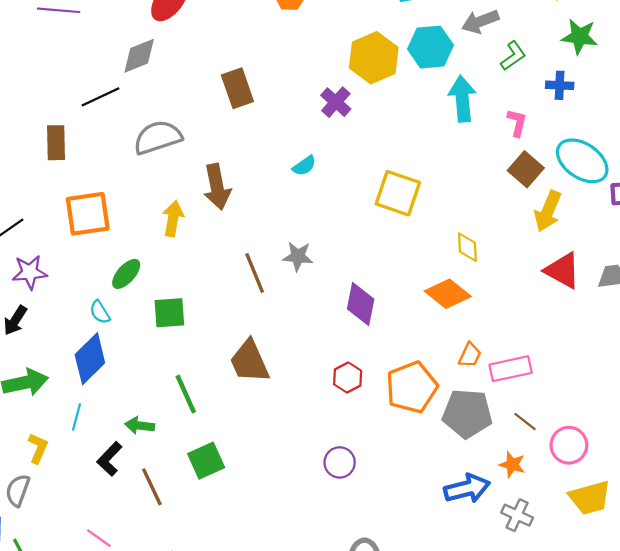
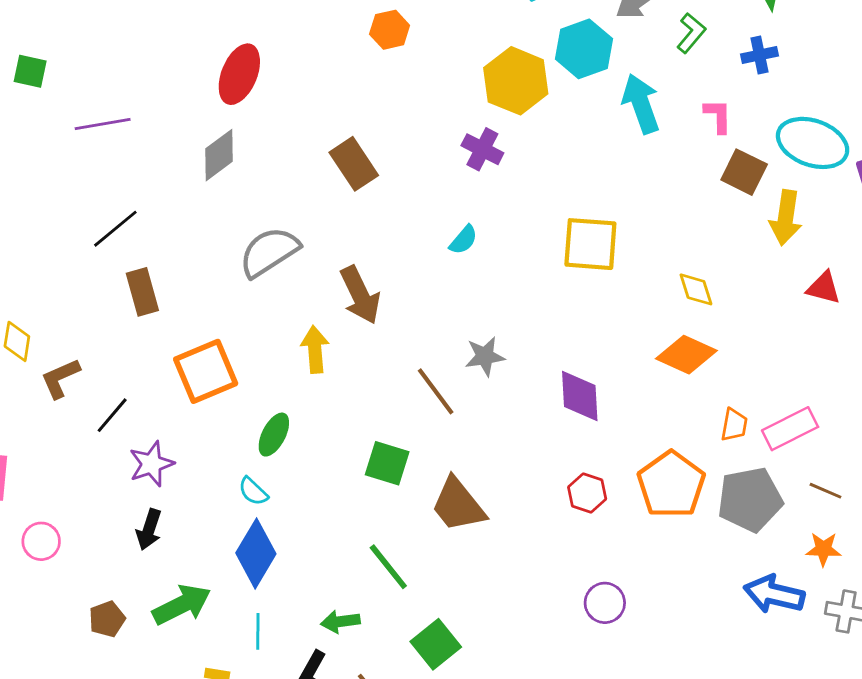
black line: (101, 97) -> (115, 229), moved
red triangle: (563, 270) -> (824, 288), size x0.7
green square: (169, 313) -> (387, 463), moved, turned 36
blue arrow: (467, 488) -> (774, 594), turned -138

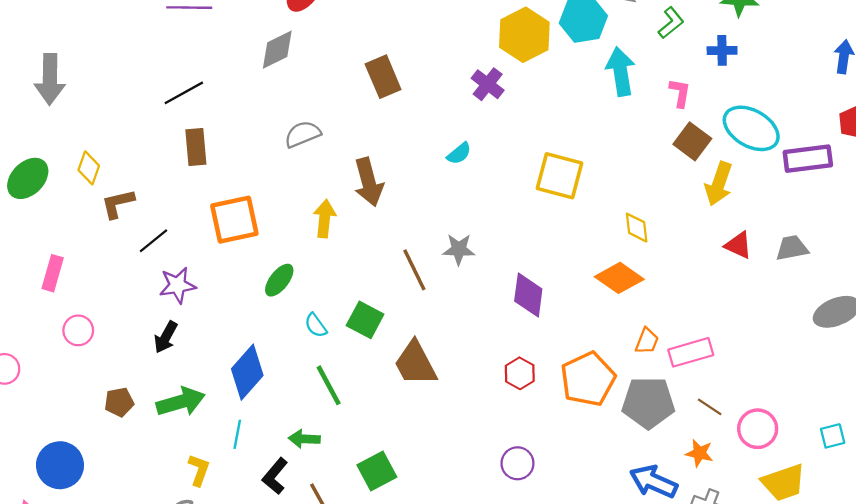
gray semicircle: (269, 252) -> (303, 134), size x0.7
cyan semicircle: (253, 491) -> (316, 325), moved
green line: (388, 567) -> (329, 385), moved

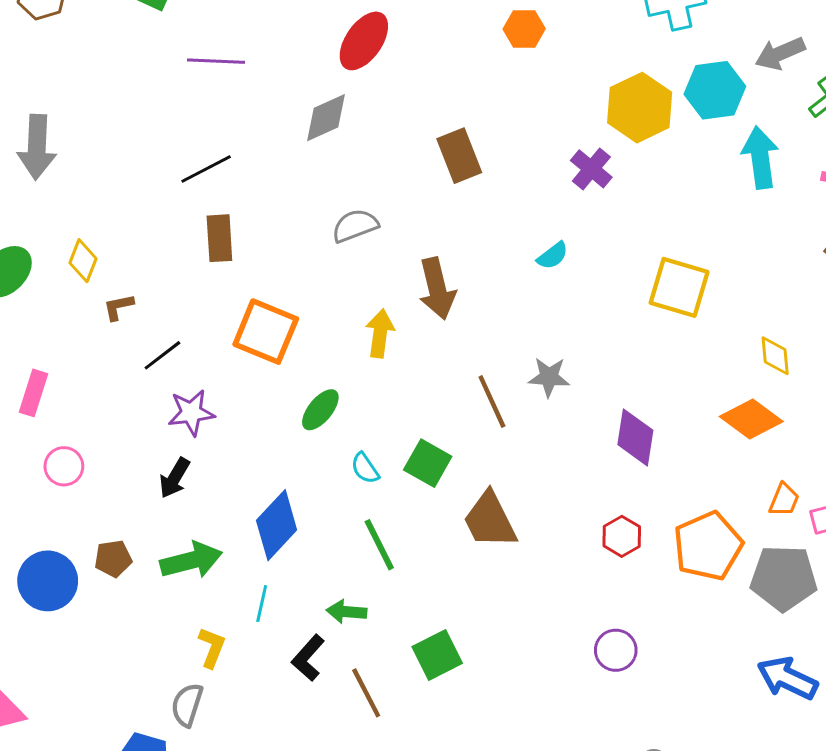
brown L-shape: (118, 204) -> (118, 307), size x0.7
orange square: (234, 220) -> (266, 332), turned 33
blue circle: (60, 465) -> (48, 581), moved

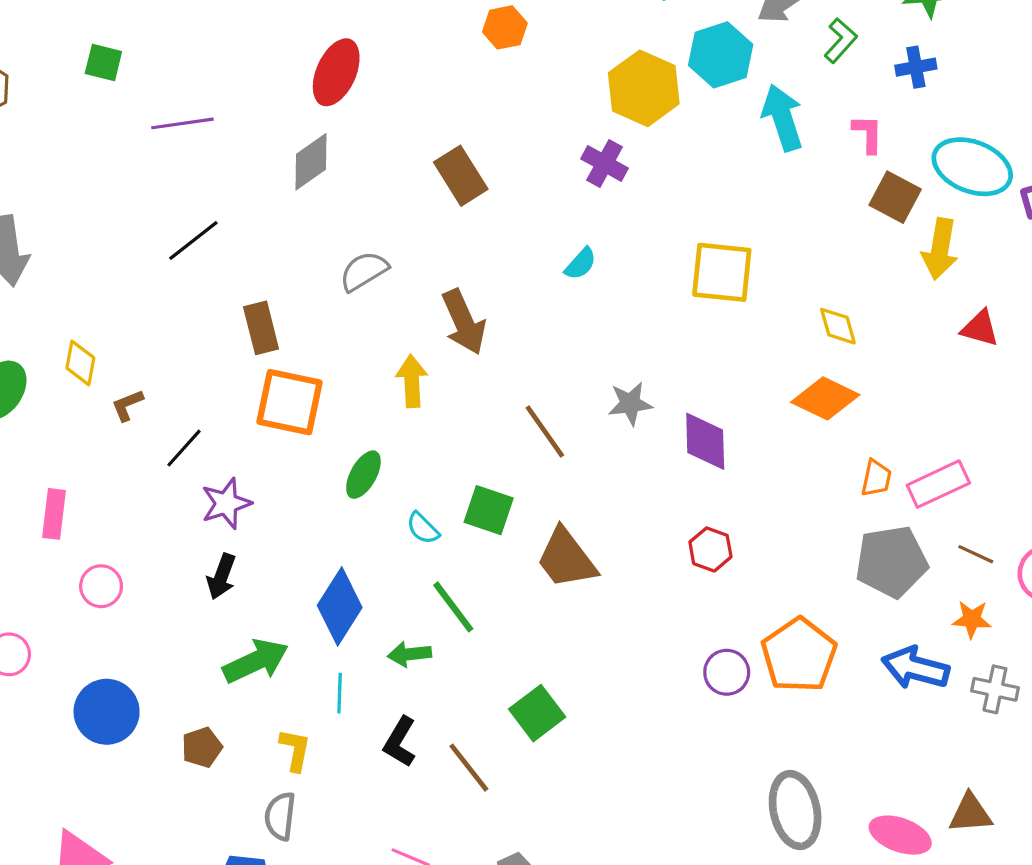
brown rectangle: (219, 238) -> (261, 328), moved
gray star: (549, 377) -> (630, 404), moved
orange pentagon: (708, 546) -> (799, 655), moved
brown pentagon: (113, 559) -> (202, 747), moved
green arrow: (346, 612) -> (409, 654), moved

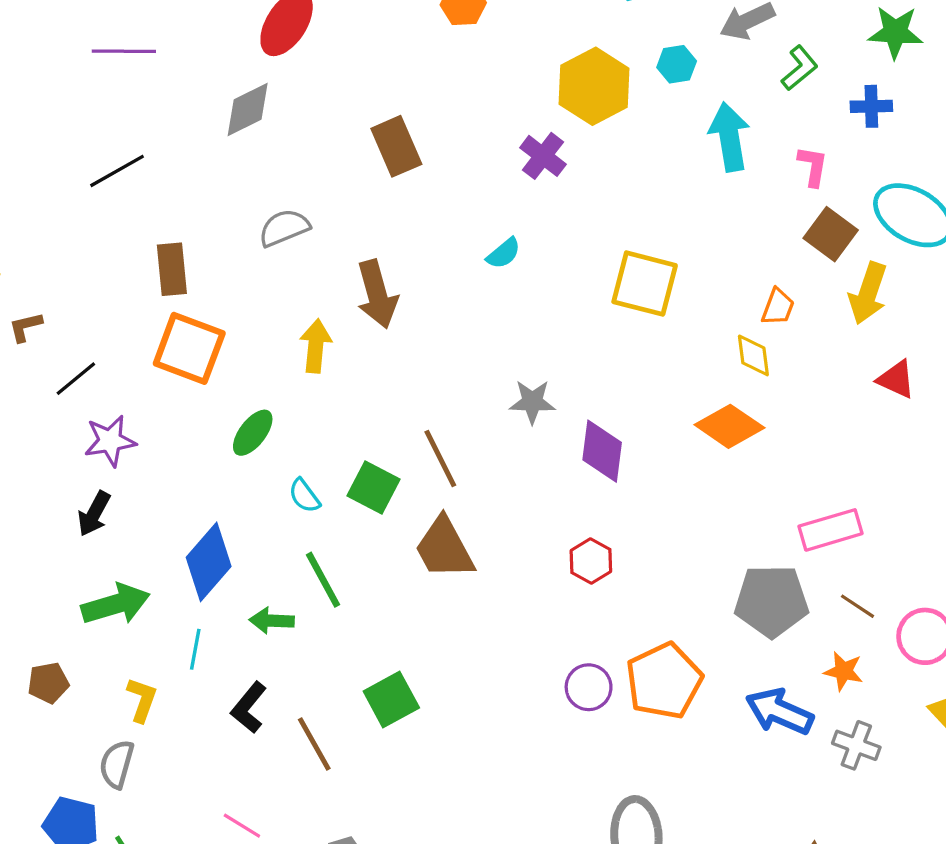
cyan hexagon: (721, 55) -> (677, 64), size x0.6
brown line: (545, 432) -> (440, 458), moved
orange trapezoid: (876, 478) -> (778, 307), moved

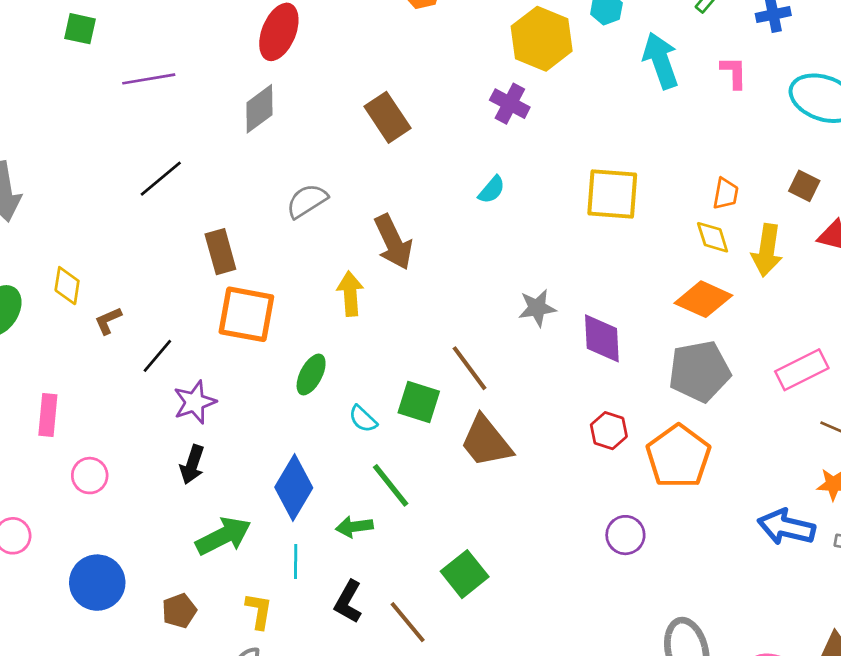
brown square: (831, 234) -> (804, 186), moved, size x0.7
yellow arrow: (868, 293) -> (767, 250), moved
gray pentagon: (771, 601) -> (699, 371), moved
orange pentagon: (664, 681) -> (678, 456), moved

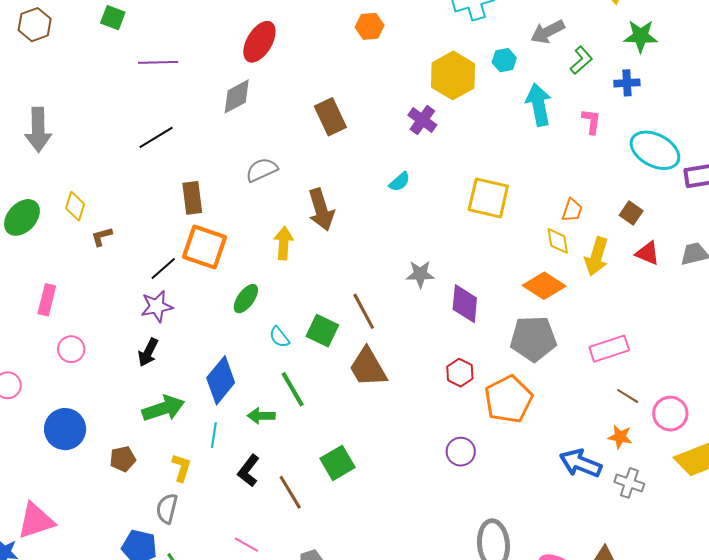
black line: (157, 356) -> (163, 268), moved

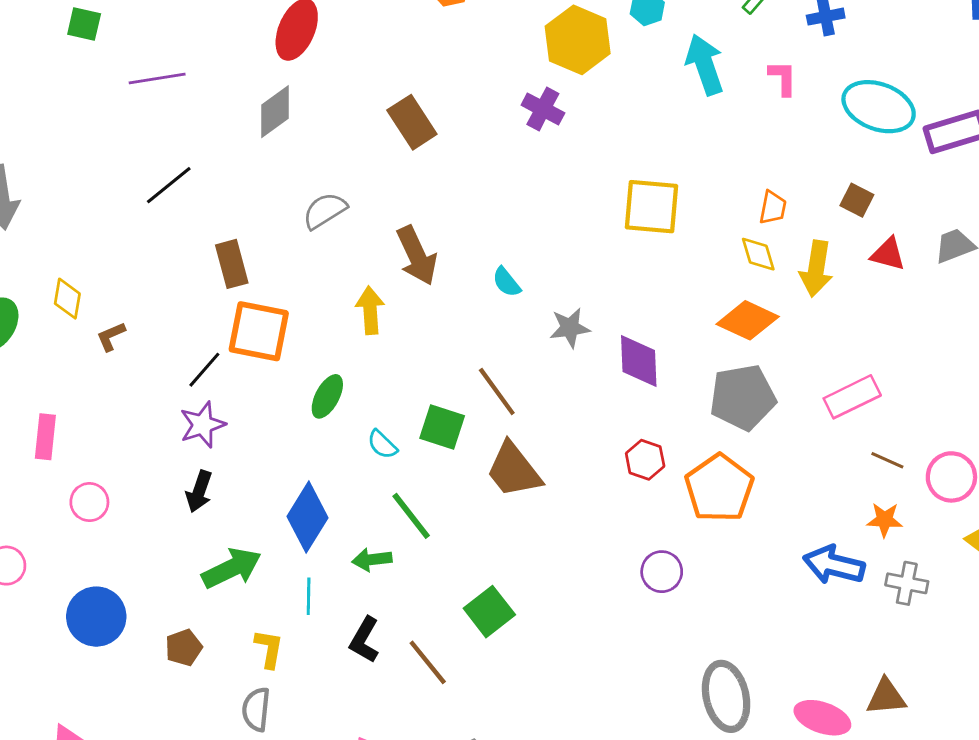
cyan semicircle: (400, 182) -> (506, 282), moved, turned 100

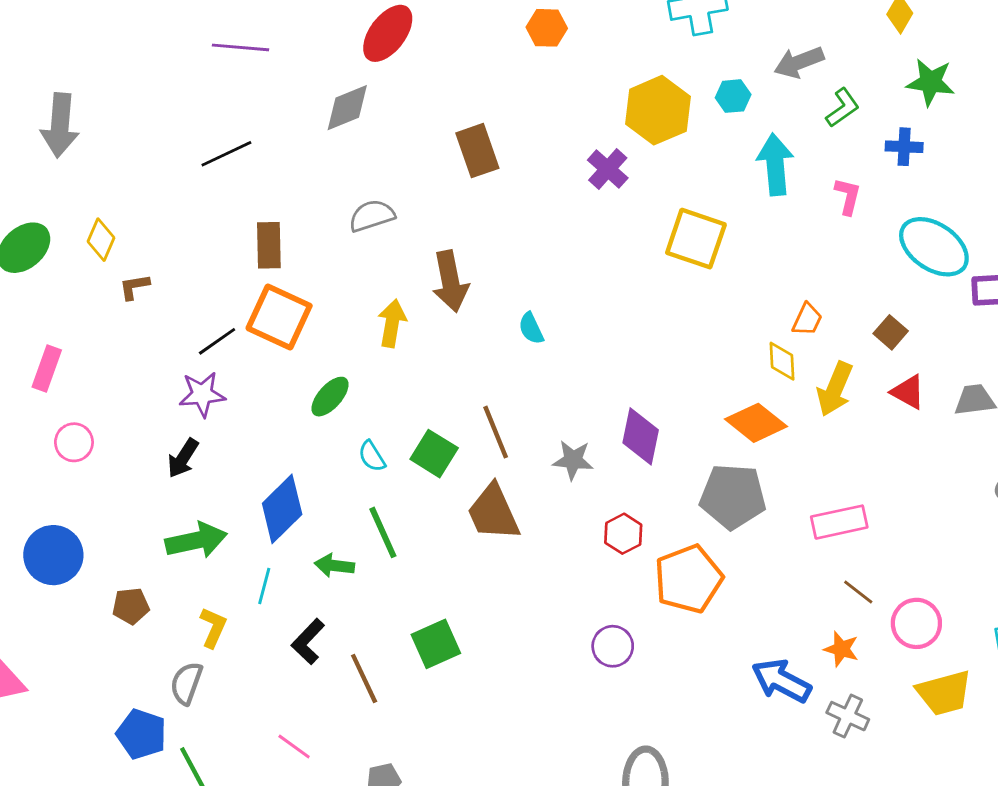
yellow square: (652, 207) -> (696, 239), moved
gray star: (570, 328) -> (573, 460), moved

